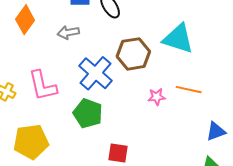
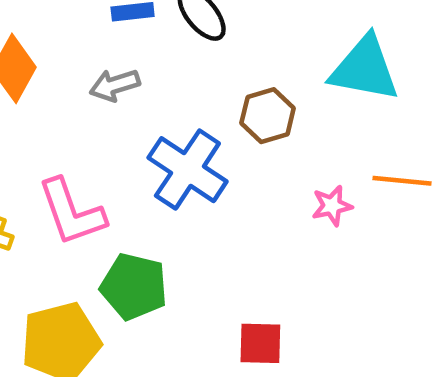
brown hexagon: (133, 54) -> (268, 116), size x0.7
green pentagon: (88, 113) -> (134, 287), moved

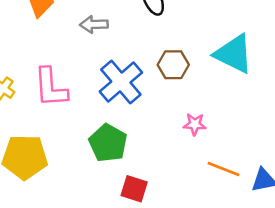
orange line: (402, 181) -> (223, 169), moved
green pentagon: (134, 287) -> (108, 143), moved

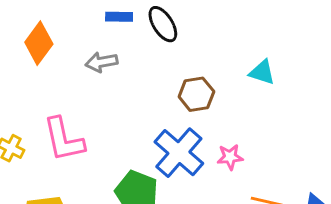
cyan triangle: (234, 54) -> (262, 72), size x0.6
blue cross: (121, 82) -> (179, 153), moved

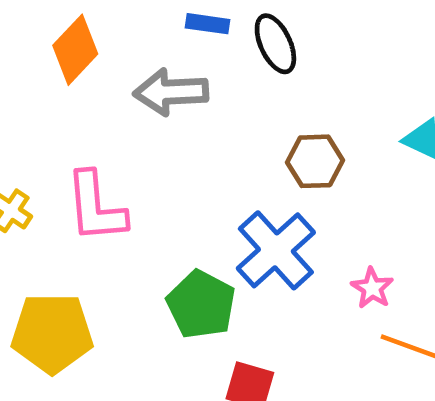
gray arrow: (102, 62) -> (171, 92), size x1.4
pink star: (230, 157) -> (372, 288), moved, turned 30

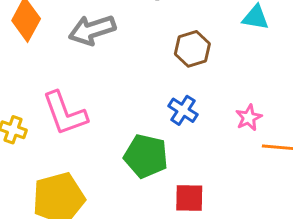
blue cross: (276, 250) -> (183, 110), size x0.6
pink star: (372, 288) -> (249, 118), turned 30

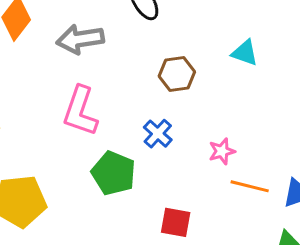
pink L-shape: (65, 113) -> (80, 111), moved, turned 30
red square: (189, 198) -> (176, 222), moved

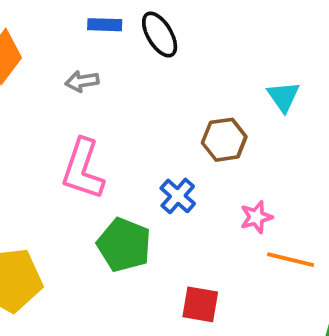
gray arrow: (80, 39) -> (82, 81), size x0.6
cyan triangle: (245, 53) -> (283, 96), turned 36
brown hexagon: (177, 74) -> (224, 140), moved

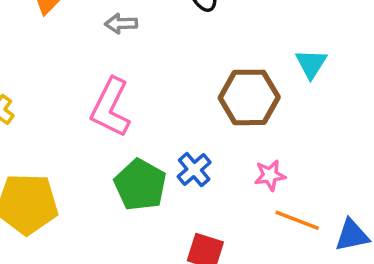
brown hexagon: (224, 140) -> (249, 97), size x1.4
blue cross: (178, 196) -> (194, 170), moved

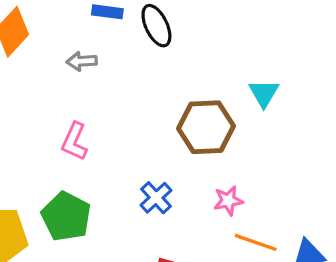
pink L-shape: (111, 108) -> (74, 141), size x0.7
green pentagon: (140, 185) -> (66, 216), moved

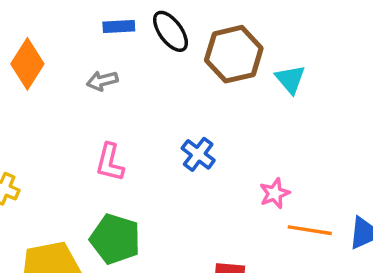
brown hexagon: (206, 127) -> (234, 54), moved
blue cross: (156, 198) -> (198, 154), moved

